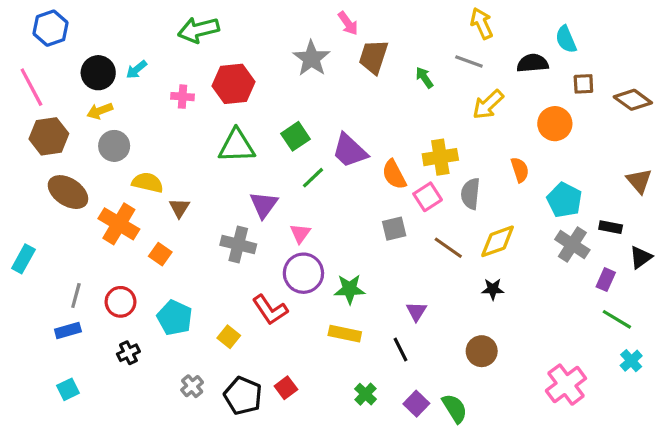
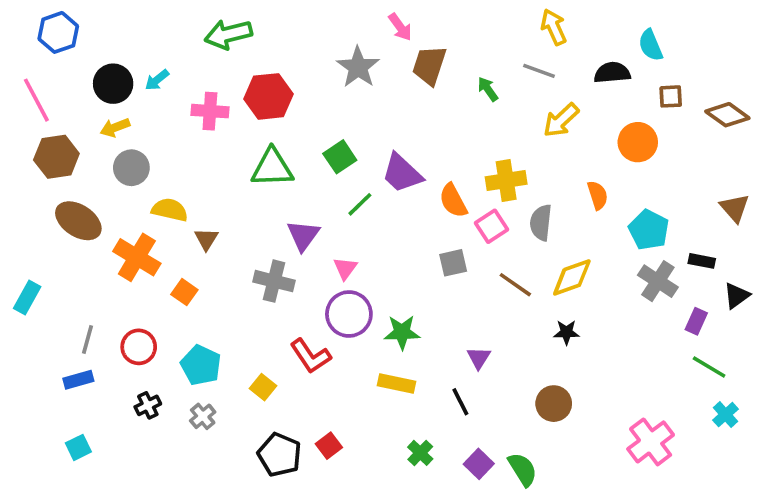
pink cross: (183, 97) -> (210, 111), size x1.4
gray cross: (192, 386) -> (203, 416), moved

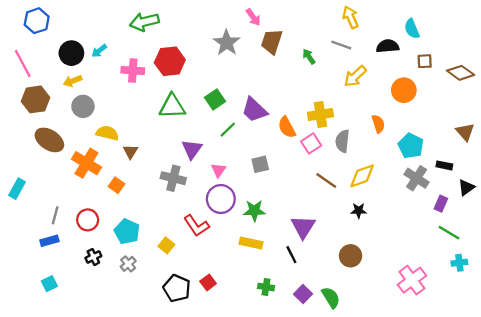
gray square: (453, 263) -> (260, 164), moved
purple triangle: (479, 358) -> (303, 227), size x1.6
cyan cross: (726, 415) -> (459, 263), turned 35
green cross: (420, 453) -> (266, 287), turned -35

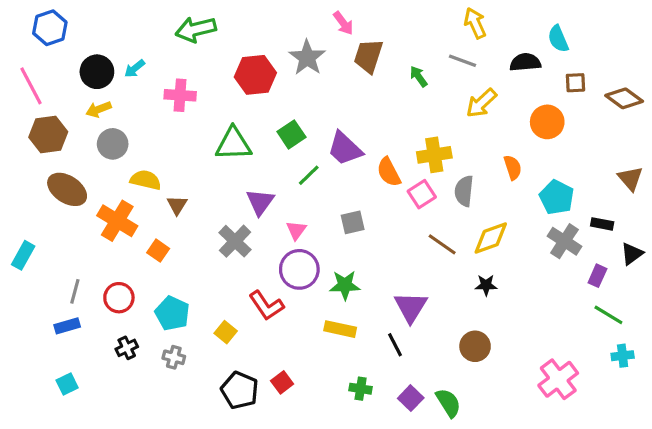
red hexagon: (170, 61) -> (255, 75), moved
gray cross: (173, 178) -> (235, 241), turned 30
gray cross: (128, 264) -> (174, 357), turned -35

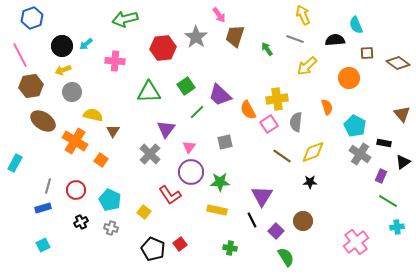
purple square: (411, 398) -> (276, 231), moved

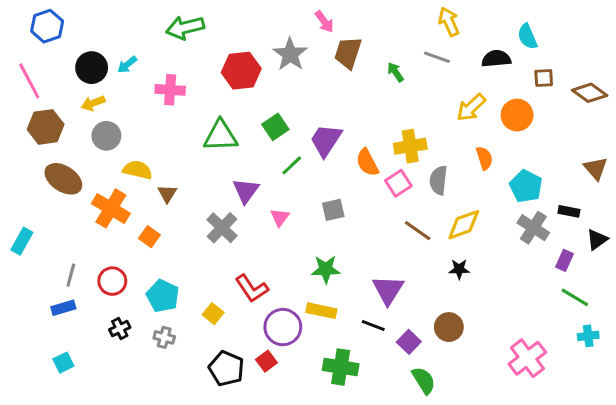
yellow arrow: (307, 66) -> (471, 108), moved
purple trapezoid: (220, 95) -> (326, 140), turned 80
purple circle: (191, 172) -> (283, 327), moved
black line: (252, 220) -> (373, 326), turned -42
green cross: (230, 248) -> (341, 367), size x1.6

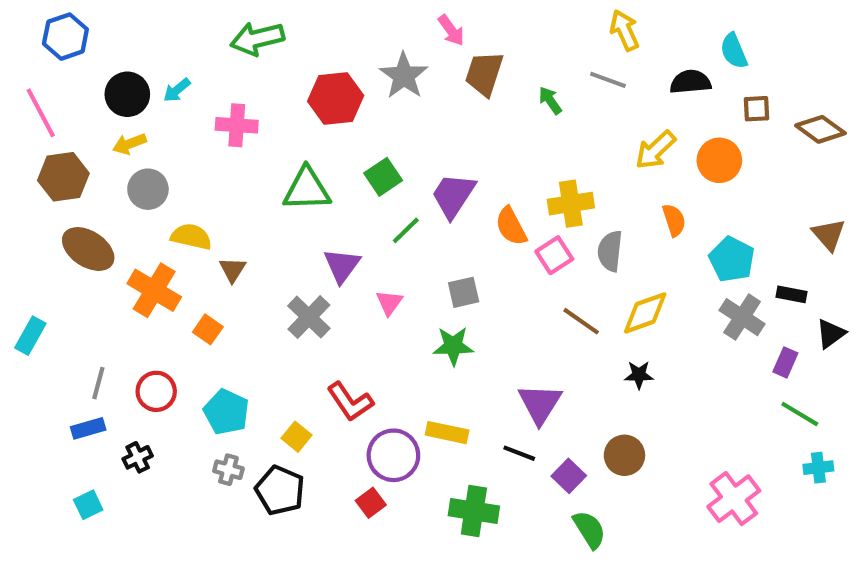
green star: (326, 269) -> (453, 346), moved
black cross: (120, 329) -> (138, 457), moved
black pentagon: (226, 369) -> (280, 490), moved

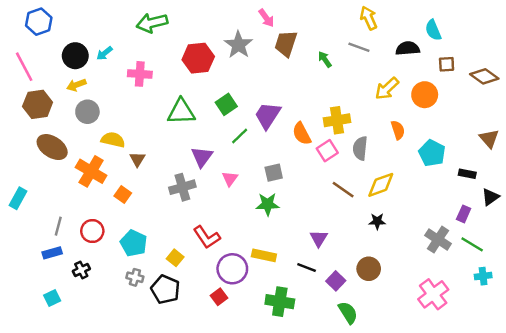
gray cross: (309, 317) -> (182, 187), turned 30
gray cross: (742, 317) -> (438, 240), moved
purple triangle: (540, 404) -> (319, 238), size x0.7

